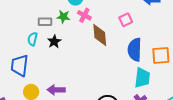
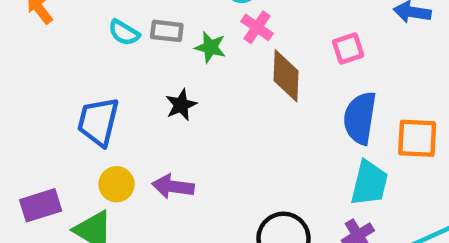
green star: (63, 17) -> (210, 47), moved
cyan semicircle: (33, 39) -> (124, 33), moved, turned -80
black star: (54, 42) -> (181, 105), moved

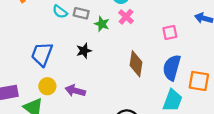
brown diamond: (286, 76) -> (136, 64), moved

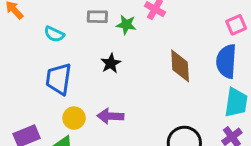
cyan semicircle: (60, 12) -> (54, 34), moved
pink square: (170, 33) -> (236, 25), moved

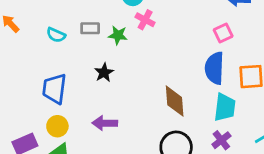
cyan semicircle: (54, 34) -> (56, 35), moved
brown diamond: (180, 66) -> (175, 101), moved
yellow circle: (74, 118) -> (57, 126), moved

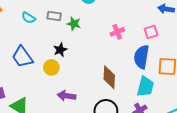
pink cross: (145, 20) -> (117, 32), moved, turned 32
blue trapezoid: (54, 89) -> (22, 57), turned -50
purple arrow: (105, 123) -> (67, 96), moved
yellow circle: (57, 126) -> (51, 67), moved

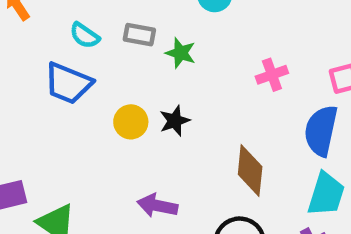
black star: (60, 50) -> (175, 121), moved
blue trapezoid: (22, 57) -> (68, 83), moved, turned -35
yellow circle: (51, 67) -> (131, 122), moved

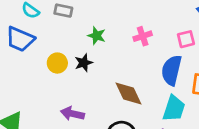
green star: (181, 53) -> (97, 36), moved
brown diamond: (250, 171) -> (128, 93), turned -32

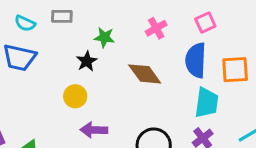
yellow circle: (57, 63) -> (75, 96), moved
black star: (84, 63) -> (87, 61), moved
brown diamond: (128, 93) -> (145, 74), moved

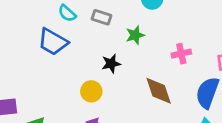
green star: (104, 37) -> (135, 35), moved, turned 30

